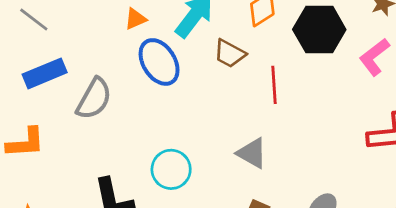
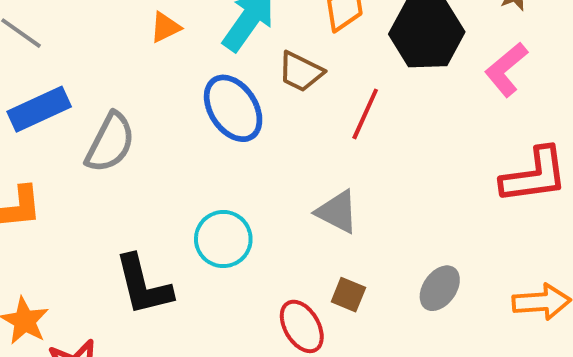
blue ellipse: (159, 62) -> (233, 108), moved
red line: (274, 85) -> (365, 114), turned 30

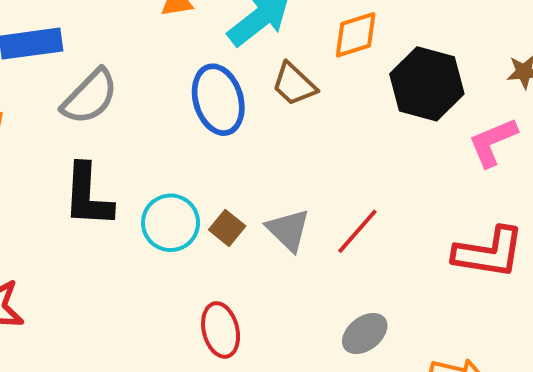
red line: (365, 114) -> (357, 231), moved
black L-shape: (143, 285) -> (88, 195), moved
brown square: (348, 295) -> (227, 228), moved

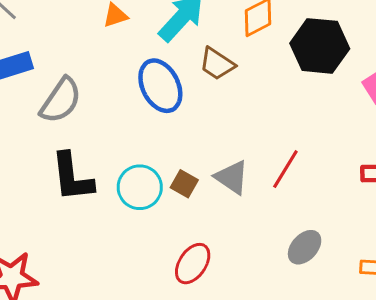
red ellipse: (221, 330) -> (193, 264), turned 57

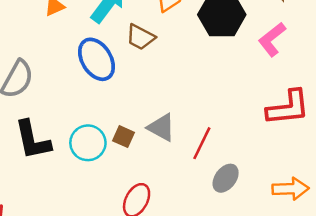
red line: (285, 169) -> (202, 143), moved

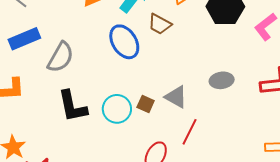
red line: (202, 143) -> (190, 132), moved
gray ellipse: (226, 178) -> (222, 80), moved, turned 45

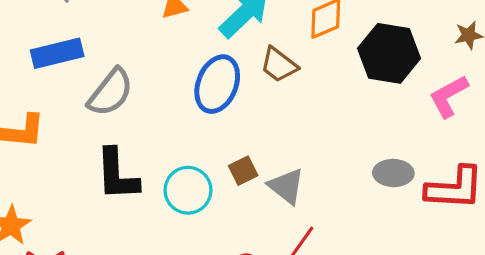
blue ellipse: (124, 42) -> (217, 84), turned 44
gray ellipse: (222, 80) -> (393, 173), moved
brown square: (146, 104) -> (243, 171), moved, turned 30

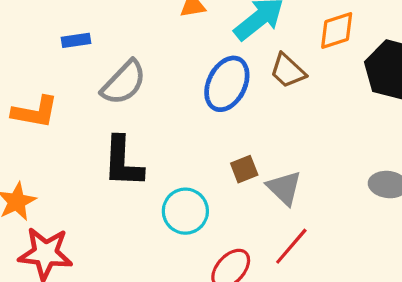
blue rectangle: (57, 53) -> (76, 40), size x0.6
cyan circle: (188, 190) -> (185, 211), moved

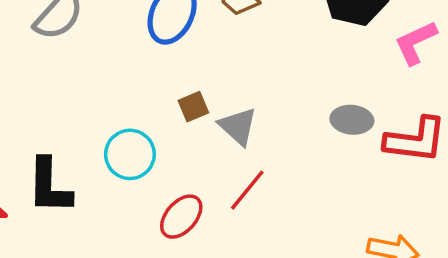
black L-shape: (123, 162) -> (49, 186), moved

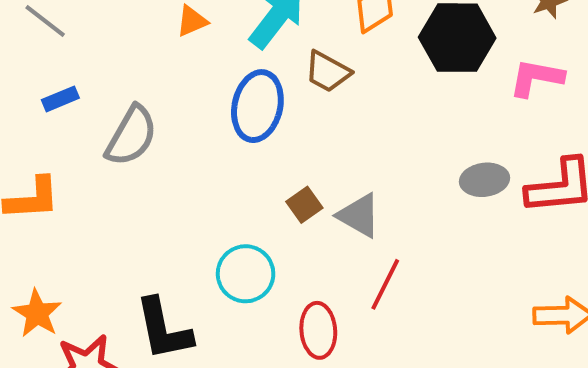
pink L-shape: (416, 43) -> (536, 78), turned 48
red ellipse: (181, 217) -> (318, 330), turned -33

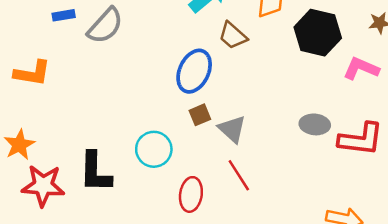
blue ellipse: (257, 106) -> (194, 71), moved
gray semicircle: (131, 136) -> (105, 26), moved
red line: (385, 284) -> (239, 175), turned -72

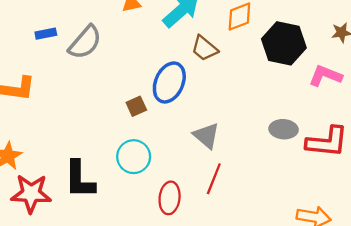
brown square: (200, 115) -> (136, 106), moved
red line: (239, 175) -> (214, 179), turned 56

